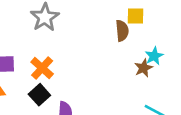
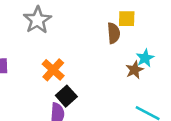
orange cross: (42, 68) -> (53, 70), moved
black square: (39, 95) -> (66, 96), moved

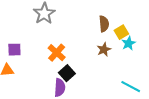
yellow square: (127, 19) -> (121, 32), moved, turned -32
brown star: (135, 70) -> (104, 50), moved

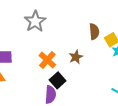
brown star: (104, 50) -> (76, 57), moved

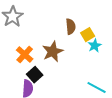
brown star: (76, 57) -> (53, 52), size x1.5

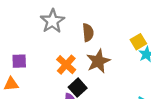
brown semicircle: (71, 27) -> (88, 33), moved

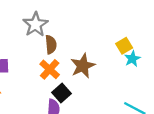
brown semicircle: (88, 33) -> (51, 45), moved

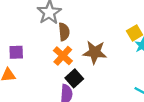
brown star: (83, 66) -> (95, 52), turned 30

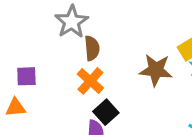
brown star: (95, 52) -> (156, 70), moved

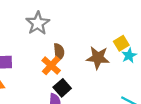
brown semicircle: (92, 48) -> (59, 52), moved

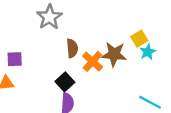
orange cross: (51, 65) -> (93, 61), moved
black square: (62, 88) -> (65, 82), moved

